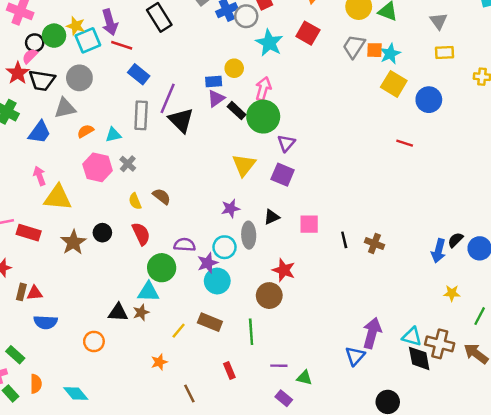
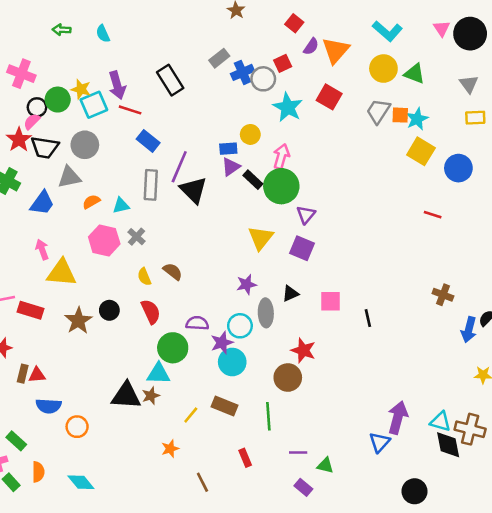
brown cross: (374, 244) -> (443, 295), moved
black triangle: (118, 312) -> (126, 396), size x1.4
orange circle: (94, 341) -> (77, 427), moved

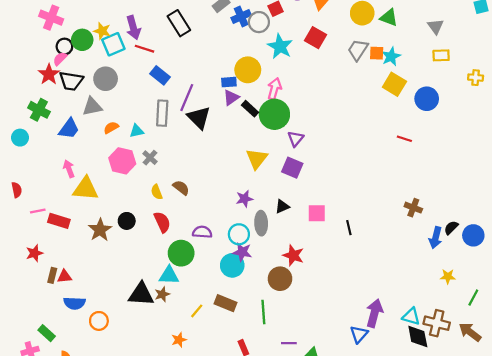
yellow circle: (250, 134) -> (248, 70), size x1.5
purple star: (222, 343) -> (242, 252), moved, turned 30

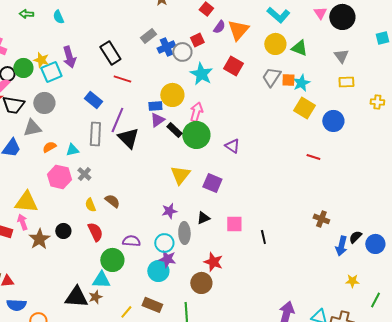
red line: (144, 49) -> (122, 79), moved
purple triangle: (296, 139) -> (232, 146), moved, turned -35
pink arrow: (69, 169) -> (22, 222), moved

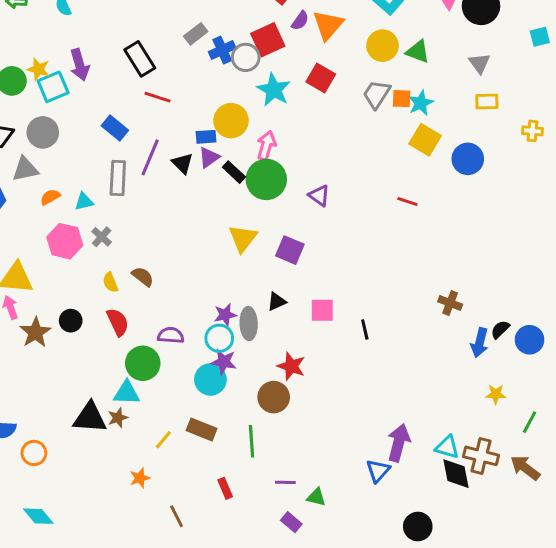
red square: (197, 40) -> (268, 40), size x1.6
black triangle: (128, 138) -> (182, 163), moved, size x0.7
red line: (313, 157) -> (407, 202), moved
purple star: (169, 211) -> (225, 315), moved

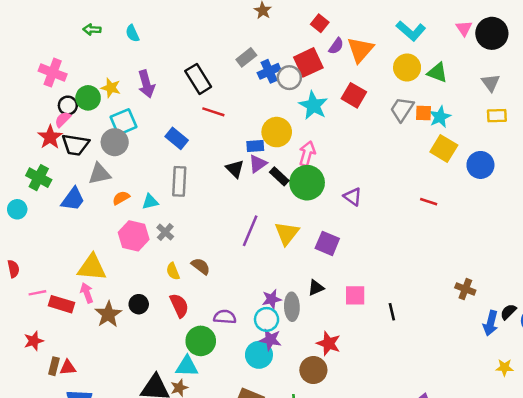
cyan square: (53, 87) -> (124, 122), moved
purple line: (150, 157) -> (250, 231), moved

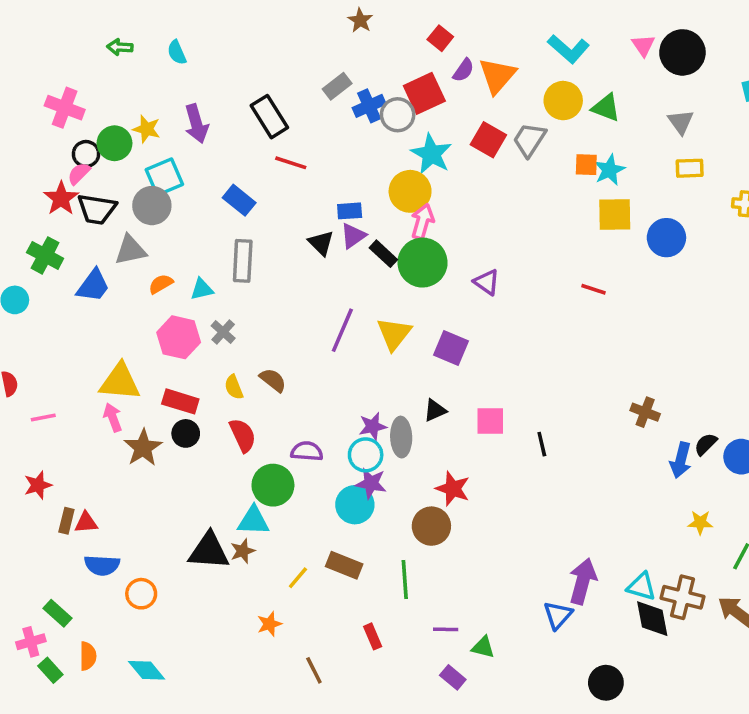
gray trapezoid: (402, 109) -> (529, 140), moved
yellow circle: (277, 132) -> (410, 191), moved
yellow square: (444, 149) -> (615, 214), turned -32
red rectangle: (61, 304) -> (180, 401), moved

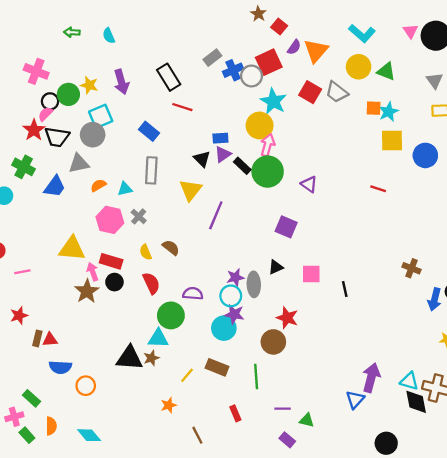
brown star: (360, 20) -> (258, 14), moved
gray trapezoid: (529, 140) -> (337, 92), turned -85
yellow triangle: (394, 334) -> (190, 190), moved
pink arrow: (113, 417) -> (93, 272), moved

